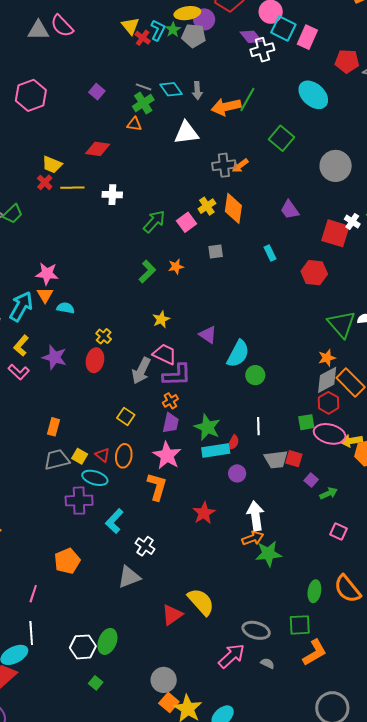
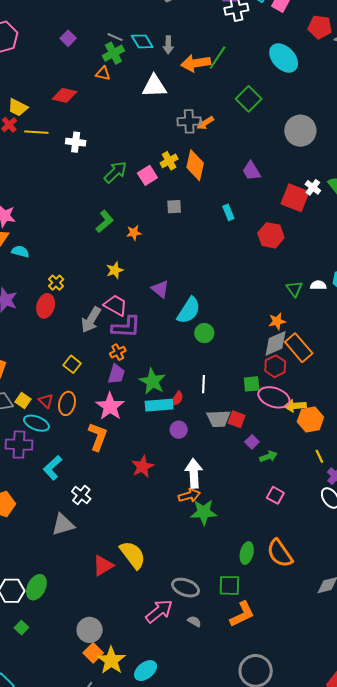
orange star: (176, 267) -> (134, 233), moved
green triangle: (342, 324) -> (294, 289), size x0.6

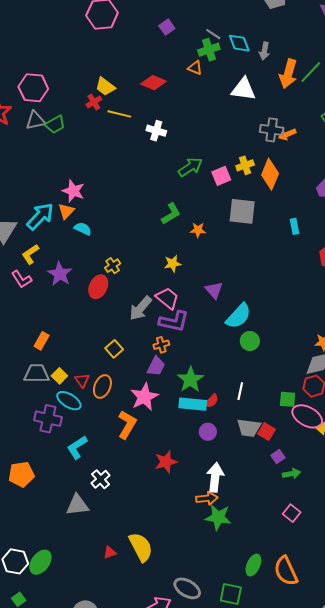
orange arrow: (196, 63) -> (288, 74), turned -76
gray square: (174, 207) -> (242, 211), size x1.8
red triangle: (103, 566) -> (110, 552), size x0.6

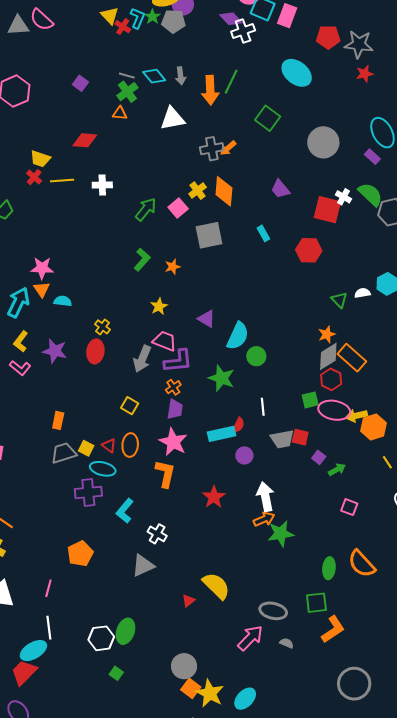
green star: (190, 380) -> (221, 378), moved

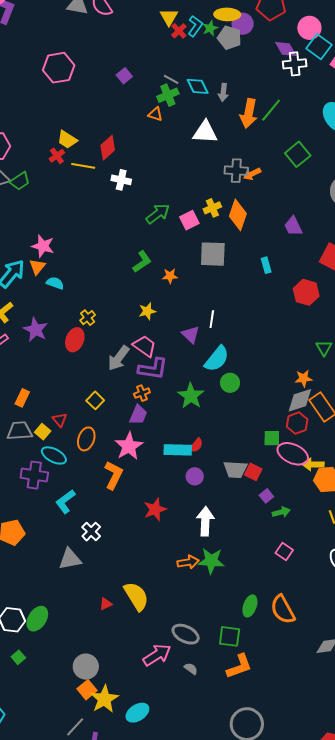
red diamond: (85, 140) -> (108, 148), moved, turned -60
white line: (263, 407) -> (212, 319), moved
red triangle: (109, 445) -> (60, 420), moved
orange arrow: (264, 519) -> (188, 562), moved

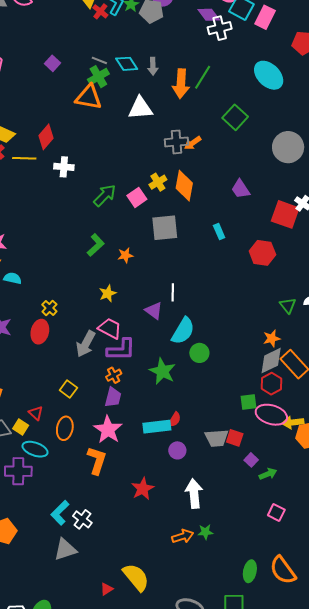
orange triangle: (155, 114) -> (89, 97), size x1.8
cyan L-shape: (65, 501) -> (60, 513), moved
green star: (211, 561) -> (205, 532), size x0.6

